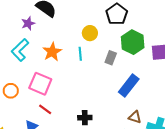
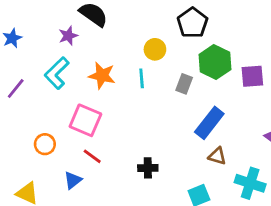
orange star: (52, 52) -> (102, 76), turned -30
orange circle: (11, 91) -> (45, 144), moved
brown triangle: (135, 117) -> (217, 156), moved

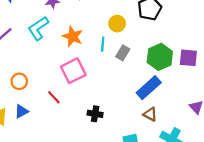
green hexagon: (215, 62) -> (160, 57), moved
gray rectangle: (184, 84) -> (123, 53), moved
pink square: (85, 120) -> (73, 71), moved, turned 30
blue triangle: (73, 180) -> (21, 111), moved

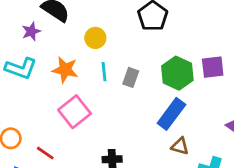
yellow circle: (117, 24) -> (95, 38), moved
cyan L-shape: (38, 28) -> (21, 68), turned -115
red line: (54, 97) -> (45, 153), moved

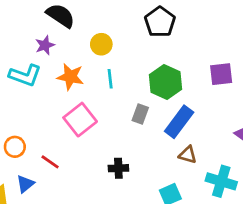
purple star: (31, 31) -> (45, 45), moved
green hexagon: (177, 73) -> (165, 82), moved
gray rectangle: (131, 77) -> (140, 114), moved

